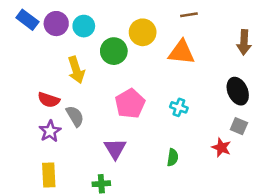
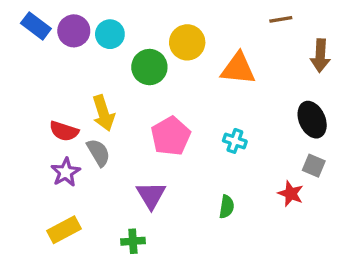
brown line: (189, 15) -> (281, 19), moved
yellow arrow: (76, 70) -> (103, 113), moved
yellow rectangle: (49, 175) -> (64, 230), turned 65

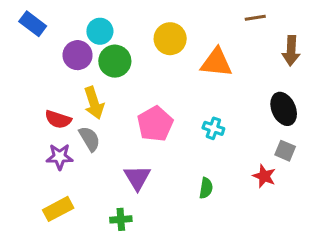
purple circle: (74, 31) -> (78, 55), moved
green circle: (149, 67) -> (115, 61), moved
purple star: (66, 172) -> (60, 157), turned 30

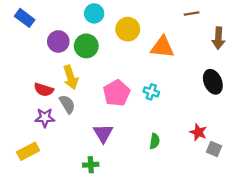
cyan circle: (100, 31) -> (94, 13), moved
cyan cross: (213, 128) -> (151, 92), moved
gray square: (285, 151) -> (214, 149), moved
yellow rectangle: (58, 209) -> (28, 151), moved

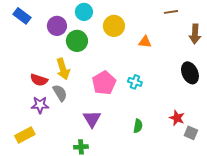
purple circle: (58, 41) -> (57, 26), moved
orange triangle: (162, 47) -> (145, 42), size x0.6

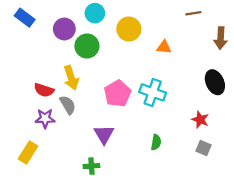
cyan cross: (135, 82) -> (153, 92), size x1.6
red star: (177, 118) -> (200, 120), moved
gray square: (191, 133) -> (204, 148), moved
yellow rectangle: (25, 135) -> (28, 152), turned -30

